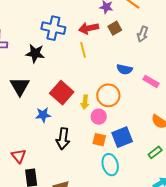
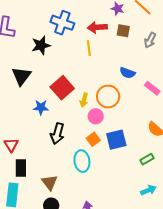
brown square: (115, 28) -> (123, 31), turned 32
black star: (35, 53) -> (41, 45), turned -30
orange square: (99, 140) -> (93, 139), turned 32
cyan ellipse: (110, 165) -> (82, 161), moved

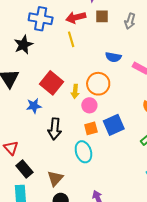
orange square: (93, 139) -> (91, 128), turned 32
black rectangle: (21, 168) -> (24, 169), turned -30
brown triangle: (50, 182) -> (55, 178), turned 30

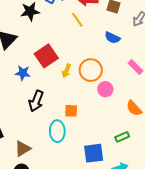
yellow line: (71, 39) -> (77, 20), turned -35
blue semicircle: (113, 57) -> (112, 38), moved
pink circle: (89, 105) -> (105, 89), moved
blue square: (114, 125) -> (94, 153), moved

